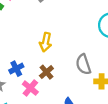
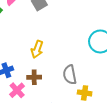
brown cross: (46, 72) -> (34, 77), turned 32

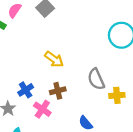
yellow arrow: (37, 49) -> (54, 59), turned -60

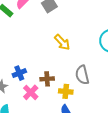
yellow arrow: (54, 59) -> (62, 42), moved
yellow cross: (117, 95) -> (66, 91), moved

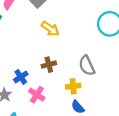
yellow arrow: (62, 42) -> (50, 29), moved
brown cross: (47, 79) -> (49, 65), moved

